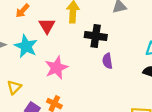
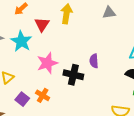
black cross: (96, 36) -> (73, 75), moved

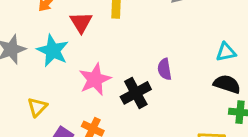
black cross: (73, 75) -> (136, 93), turned -36

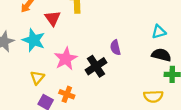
yellow triangle: (37, 107) -> (37, 78), moved

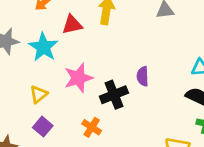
red triangle: (53, 18) -> (72, 25), turned 42
orange cross: (67, 94) -> (92, 127), moved

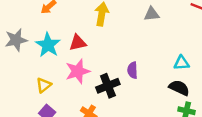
red triangle: (72, 25) -> (78, 43), moved

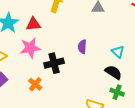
cyan triangle: (182, 63) -> (118, 52), turned 40
purple semicircle: (132, 70) -> (82, 47), moved

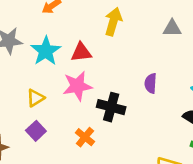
black cross: (54, 63) -> (111, 107), turned 30

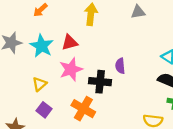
purple semicircle: (151, 83) -> (120, 66), moved
orange cross: (85, 137) -> (83, 109), size x1.5

